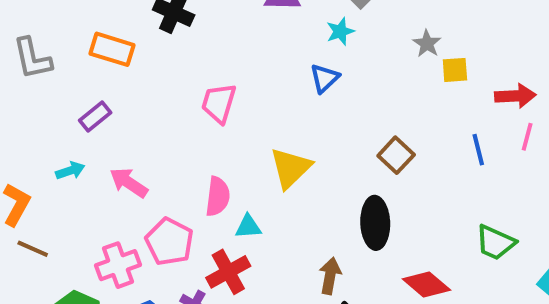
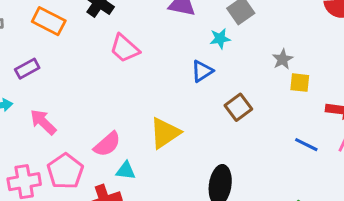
pink trapezoid: (219, 103) -> (125, 48), moved, turned -76
blue line: (478, 150) -> (306, 145), turned -60
brown square: (396, 155) -> (238, 107), moved
pink semicircle: (218, 196) -> (107, 144), turned 32

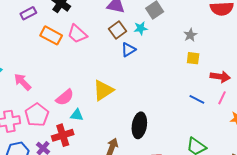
orange rectangle: (49, 21) -> (51, 35), moved
gray star: (283, 59) -> (190, 35), moved
purple rectangle: (27, 69) -> (28, 13), moved
brown square: (238, 107) -> (117, 30), moved

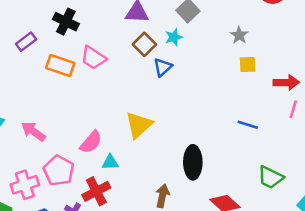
blue line: (197, 99) -> (248, 125), moved

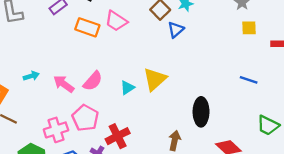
pink semicircle: (91, 142) -> (93, 81), moved
cyan triangle: (110, 162) -> (127, 88), moved, turned -32

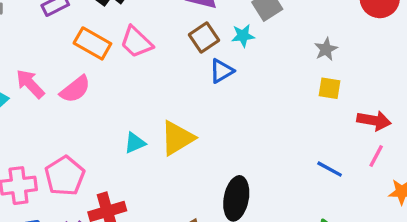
blue line: (249, 80) -> (330, 169), moved
pink semicircle: (93, 81) -> (75, 89), moved
pink arrow: (64, 84) -> (30, 84), moved

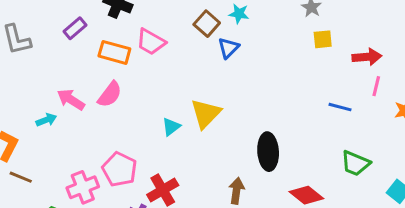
cyan star: (243, 36) -> (239, 14), turned 30

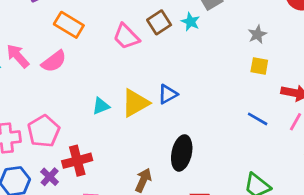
pink trapezoid: (151, 42) -> (126, 37), moved
blue triangle: (228, 48) -> (168, 94), moved
blue line: (340, 107) -> (258, 119), moved

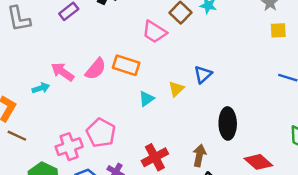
orange rectangle: (69, 25) -> (126, 65), moved
yellow triangle: (135, 103) -> (176, 89), size x0.6
red cross: (77, 161) -> (155, 157), moved

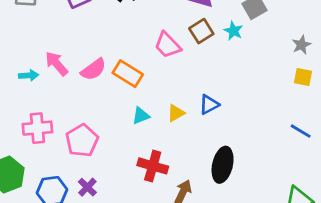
pink cross: (69, 147) -> (37, 128), moved
red cross: (155, 157) -> (153, 166), moved, turned 30

